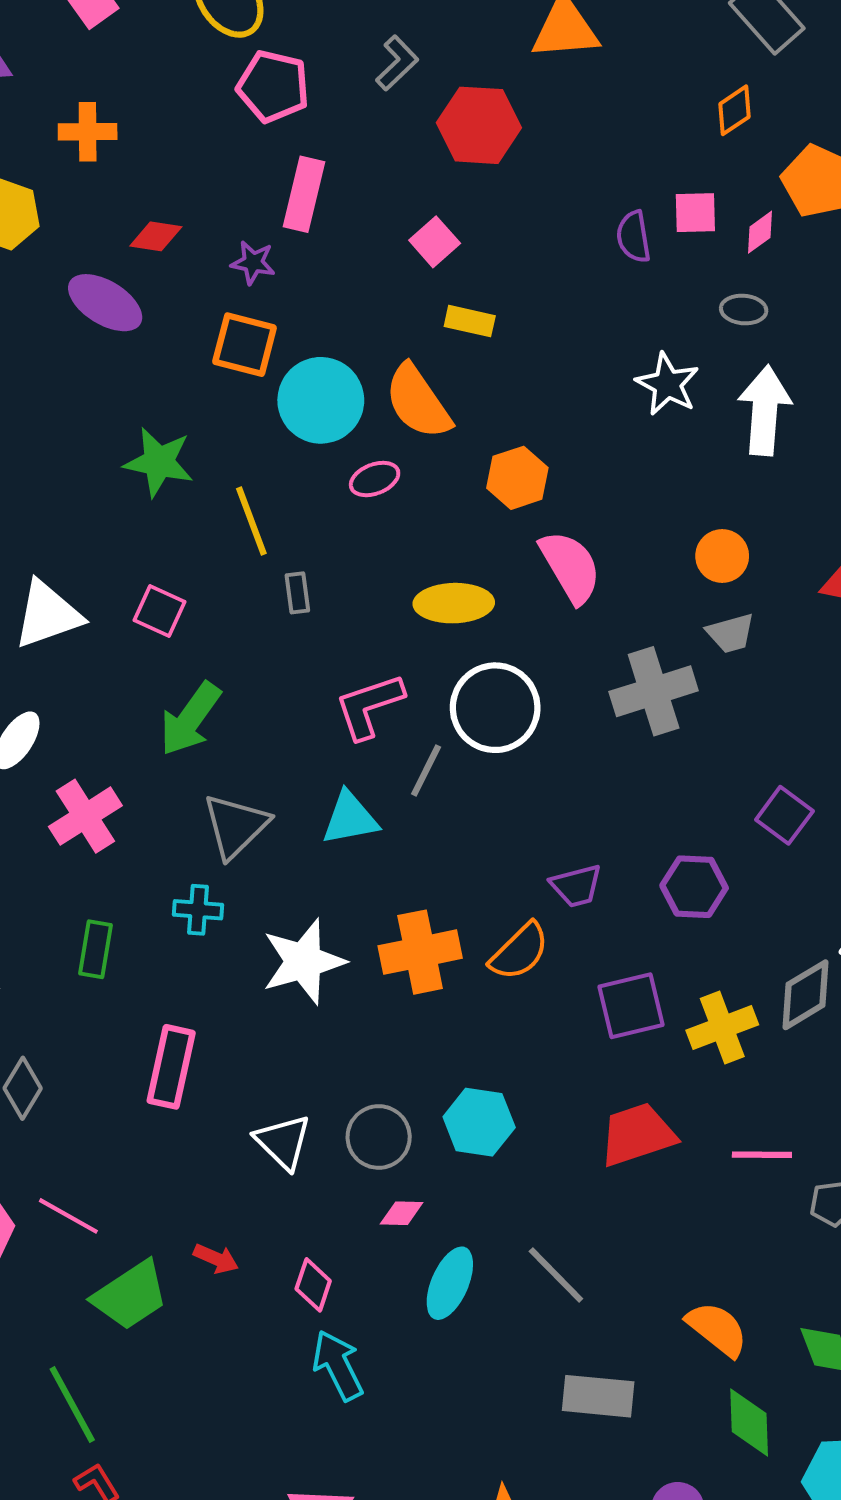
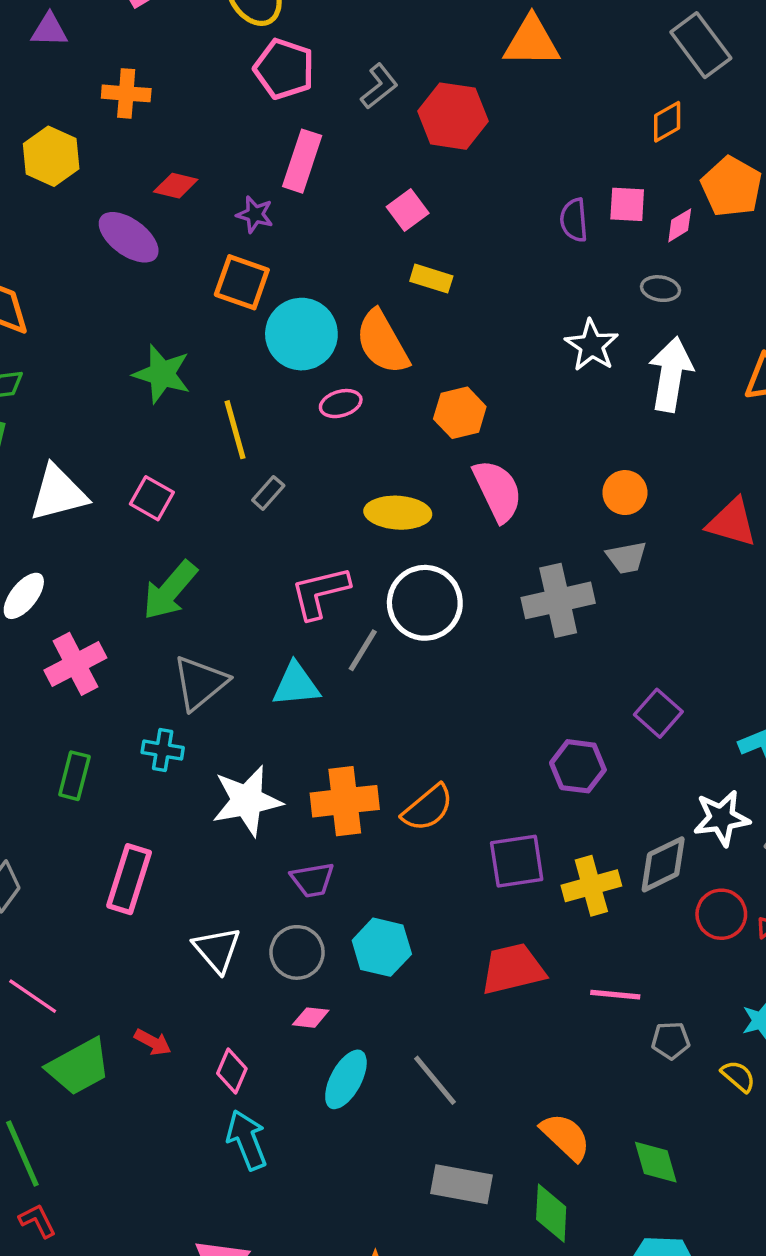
gray L-shape: (397, 63) -> (379, 86), moved
gray rectangle: (297, 593) -> (268, 493), turned 44
purple trapezoid: (576, 886) -> (313, 880), moved
green diamond: (749, 1423) -> (551, 1213), moved

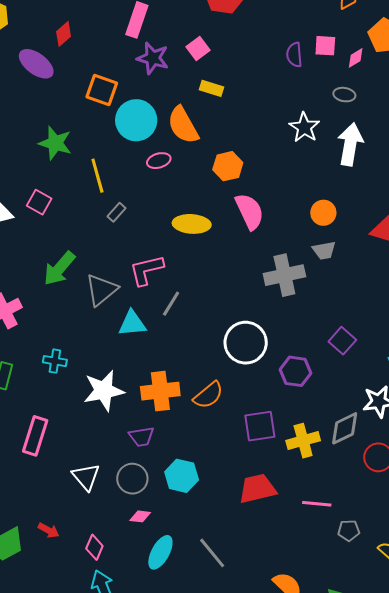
red diamond: (176, 186) -> (64, 34), turned -55
purple star: (255, 214) -> (153, 58), moved, size x1.5
pink square: (152, 498) -> (39, 202), moved
white circle: (425, 603) -> (246, 343), moved
gray triangle: (200, 683) -> (101, 290), moved

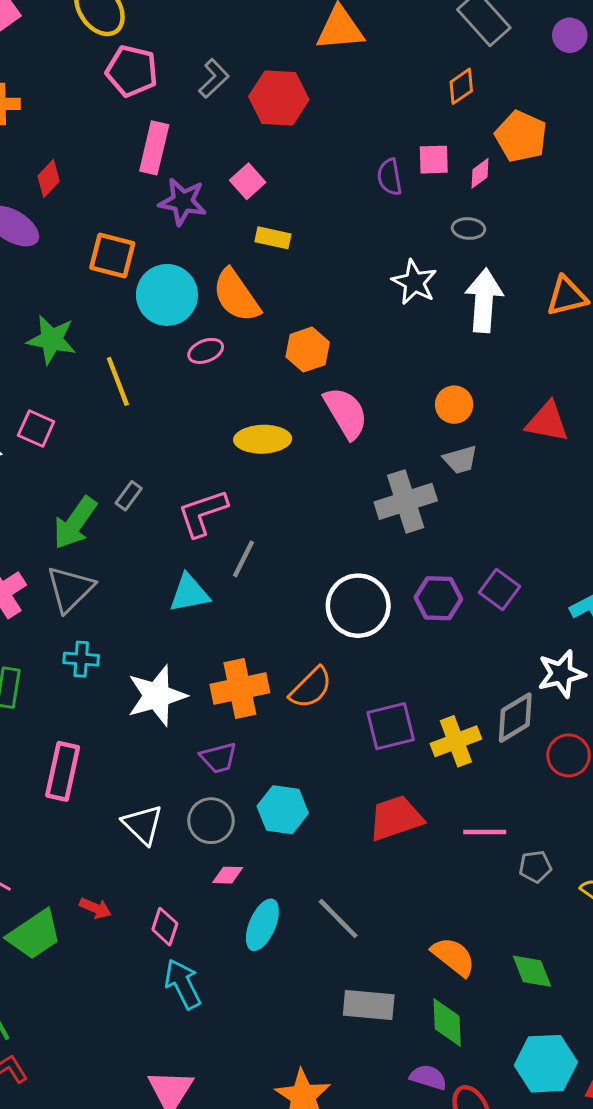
gray rectangle: (117, 212) -> (129, 496), moved
gray triangle: (101, 290) -> (70, 589), moved
purple hexagon: (296, 371) -> (438, 598), moved

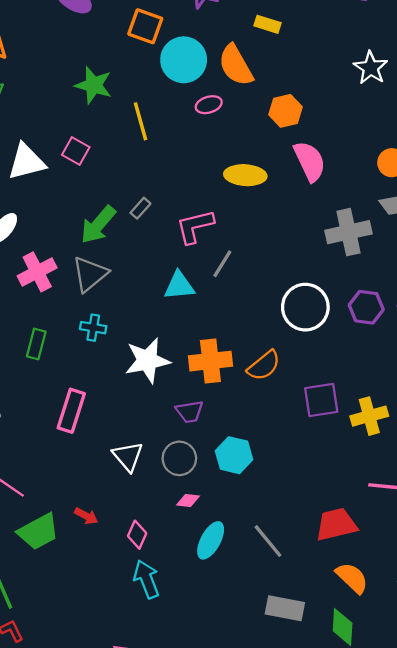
red trapezoid: (396, 818) -> (336, 524), moved

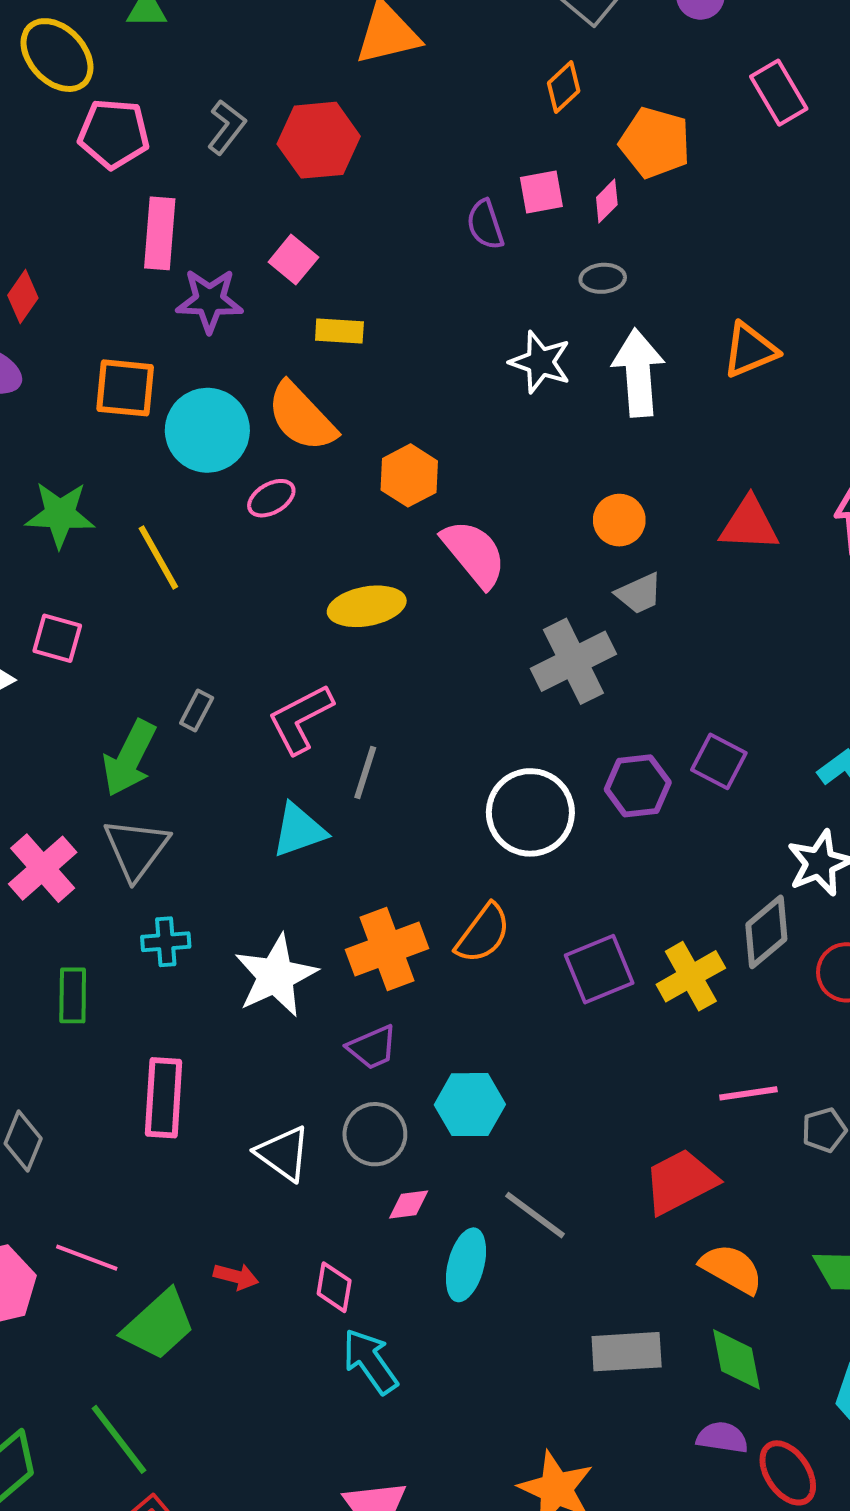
gray line: (268, 541) -> (535, 1215), moved

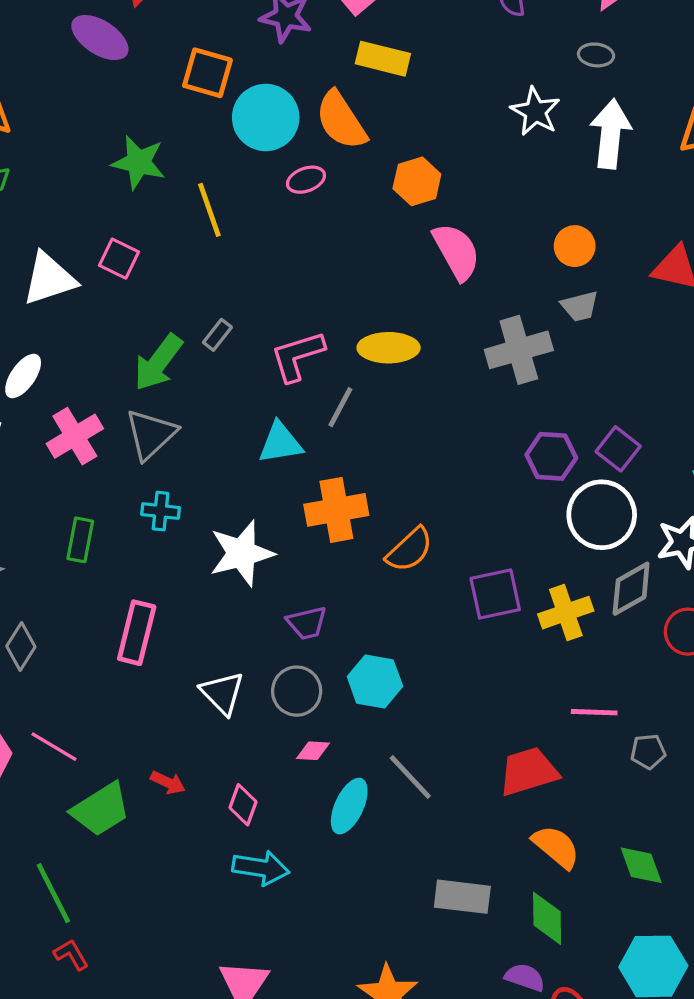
yellow rectangle: (339, 331) -> (383, 59), size x1.4
yellow ellipse: (367, 606) -> (389, 348), moved
white circle: (530, 812) -> (602, 515), moved
orange cross: (387, 949) -> (336, 510), moved
cyan arrow: (370, 1361) -> (261, 868), turned 124

